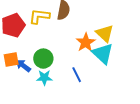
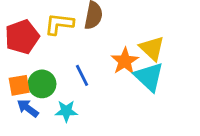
green circle: (43, 59) -> (42, 84), moved
blue arrow: (23, 66) -> (28, 108), moved
blue line: (77, 75) -> (82, 75), moved

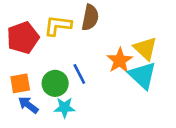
green circle: (42, 84) -> (55, 83), moved

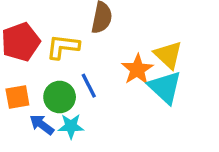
yellow L-shape: (58, 26) -> (63, 47), moved
blue arrow: (28, 105) -> (42, 125), moved

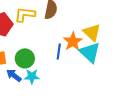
yellow L-shape: (63, 47) -> (25, 14), moved
blue line: (89, 86) -> (59, 51), moved, turned 35

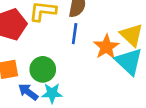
blue line: (59, 51) -> (75, 34), moved

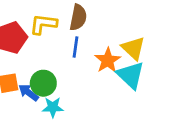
blue arrow: (28, 92) -> (29, 93), moved

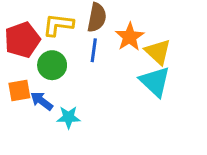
orange star: (108, 60) -> (130, 37), moved
green circle: (43, 83) -> (52, 65), moved

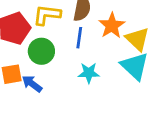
cyan star: (68, 117) -> (89, 73), moved

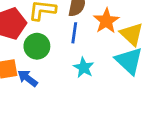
cyan star: (89, 73) -> (84, 68), turned 30

